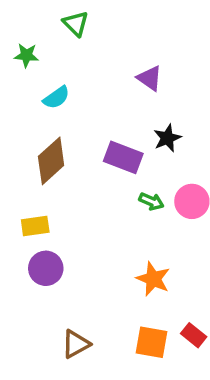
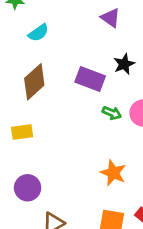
purple circle: (46, 268) -> (28, 188), moved

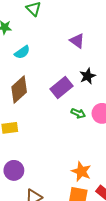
purple rectangle: (90, 79) -> (62, 87), turned -60
orange star: (113, 173) -> (81, 171), moved

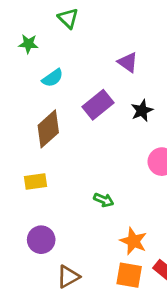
purple rectangle: (62, 87) -> (98, 105), moved
green arrow: (78, 113) -> (104, 200), moved

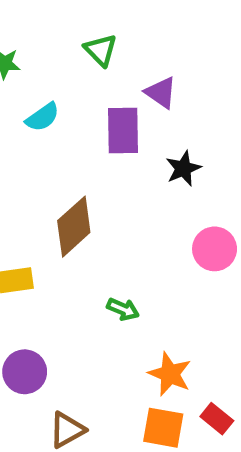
green triangle: (68, 18) -> (101, 50), moved
purple rectangle: (98, 105) -> (123, 130), moved, turned -52
brown diamond: (48, 129) -> (74, 227), moved

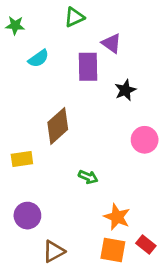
green triangle: (101, 50) -> (74, 17), turned 50

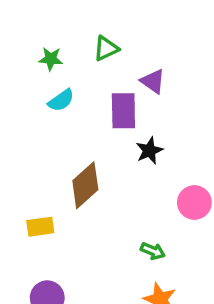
green star: (15, 25) -> (51, 59), moved
black star: (125, 90) -> (149, 151), moved
green arrow: (88, 177) -> (153, 251), moved

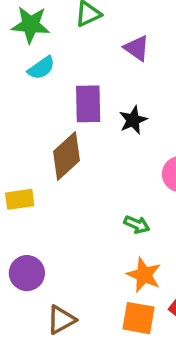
green star: (51, 59) -> (31, 25), size x1.5
purple rectangle: (123, 111) -> (88, 104), moved

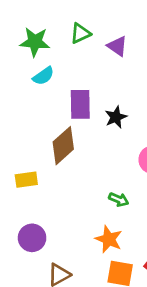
purple triangle: (137, 48) -> (117, 46), moved
orange star: (144, 275) -> (109, 239), moved

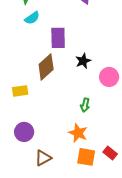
black star: (116, 117) -> (83, 61), moved
green arrow: (119, 199) -> (85, 105), turned 80

